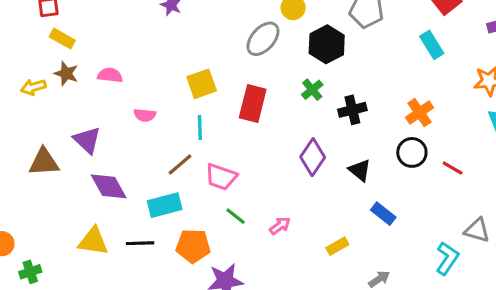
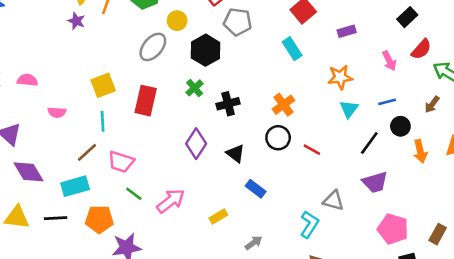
pink arrow: (280, 226) -> (171, 201), size x1.6

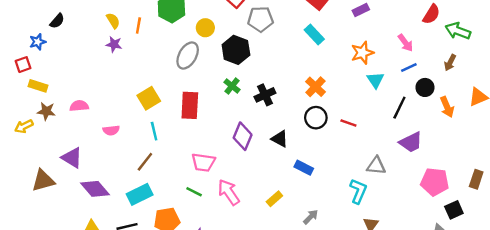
pink arrow: (389, 61) -> (405, 43), moved
pink trapezoid: (121, 162) -> (203, 162), moved
pink arrow: (171, 201) -> (229, 192), turned -76

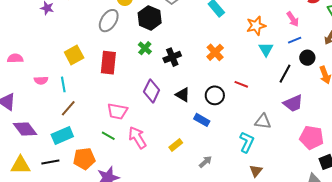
black circle: (316, 118) -> (215, 95), moved
cyan line: (154, 131) -> (63, 84), moved

